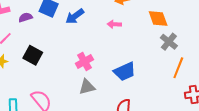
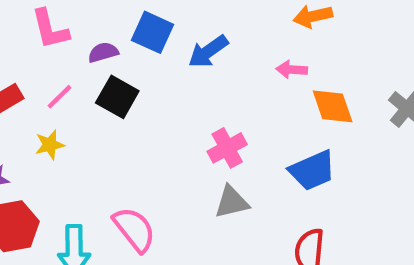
orange diamond: (158, 19) -> (333, 106), moved
black square: (33, 55) -> (117, 97), moved

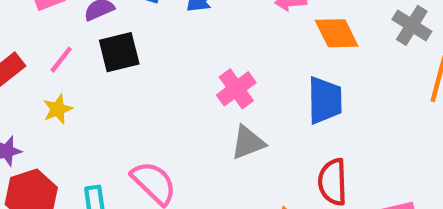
black square: (117, 97) -> (119, 52), turned -36
blue trapezoid: (312, 170) -> (325, 100), turned -60

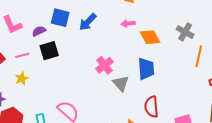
pink line: (61, 60) -> (22, 55), turned 40
gray triangle: (248, 143) -> (121, 83), moved, turned -48

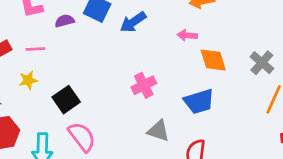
black square: (49, 51) -> (66, 100), moved, turned -30
blue trapezoid: (146, 69) -> (199, 101), turned 65
gray triangle: (121, 83) -> (158, 131), moved, turned -42

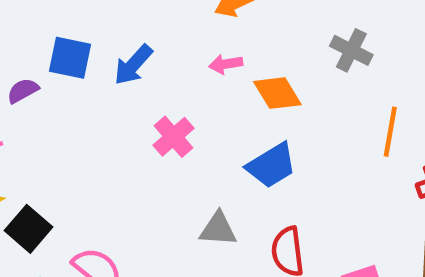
gray cross: (262, 63) -> (351, 50), moved
pink cross: (144, 85) -> (173, 137), moved
black square: (66, 100) -> (29, 229), moved

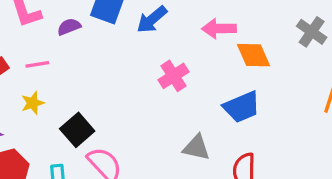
pink arrow: (226, 64) -> (219, 29), size x1.4
black square: (29, 229) -> (77, 130), moved

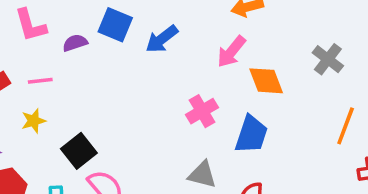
pink arrow: (219, 29) -> (231, 52), turned -52
pink cross: (174, 76) -> (202, 111), moved
blue trapezoid: (242, 107) -> (251, 134), turned -51

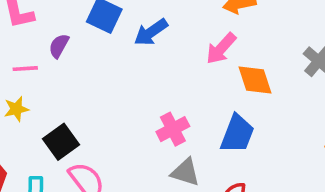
purple semicircle: (75, 43) -> (59, 46), moved, turned -45
pink cross: (202, 111) -> (173, 129), moved

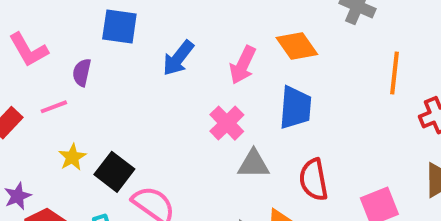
blue arrow: (151, 32) -> (178, 58), moved
pink arrow: (221, 48) -> (243, 65), moved
yellow star: (16, 109) -> (72, 157), moved

